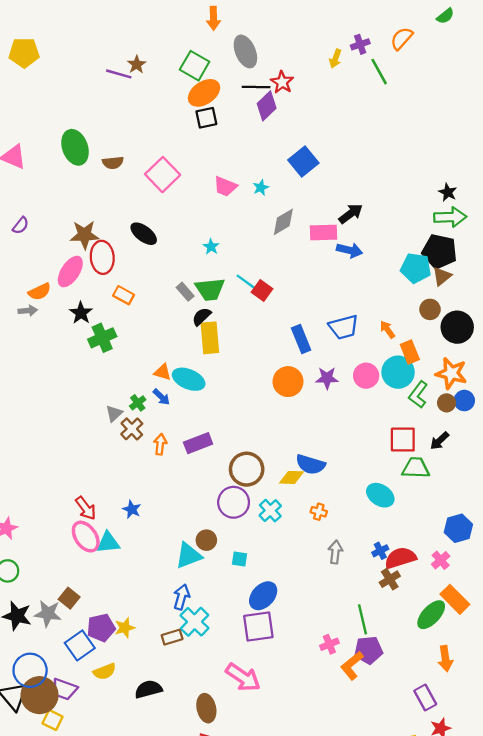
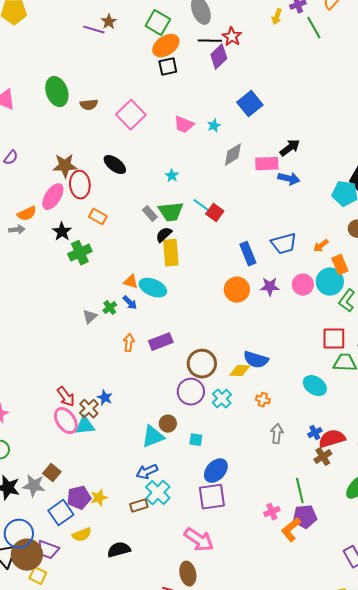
orange arrow: (387, 330) -> (321, 246), turned -91
brown cross: (132, 429) -> (89, 409), moved
blue arrow: (182, 597) -> (147, 472), turned -130
brown ellipse: (206, 708) -> (188, 574), moved

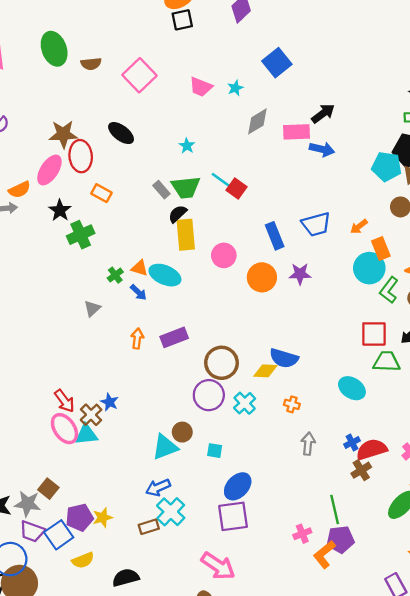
pink circle: (303, 285) -> (224, 255), moved
green cross: (110, 308) -> (115, 275), moved
purple trapezoid: (48, 550) -> (32, 531), moved

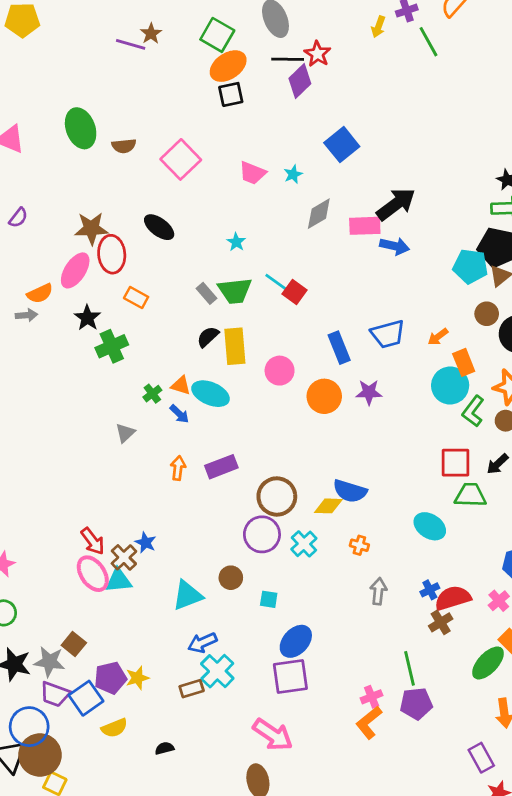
black arrow: (323, 113) -> (396, 204), size x1.4
black semicircle: (178, 214) -> (208, 337), moved
cyan triangle: (165, 447) -> (188, 595), moved
orange L-shape: (324, 554) -> (369, 723), moved
black semicircle: (126, 578) -> (164, 748), size x0.6

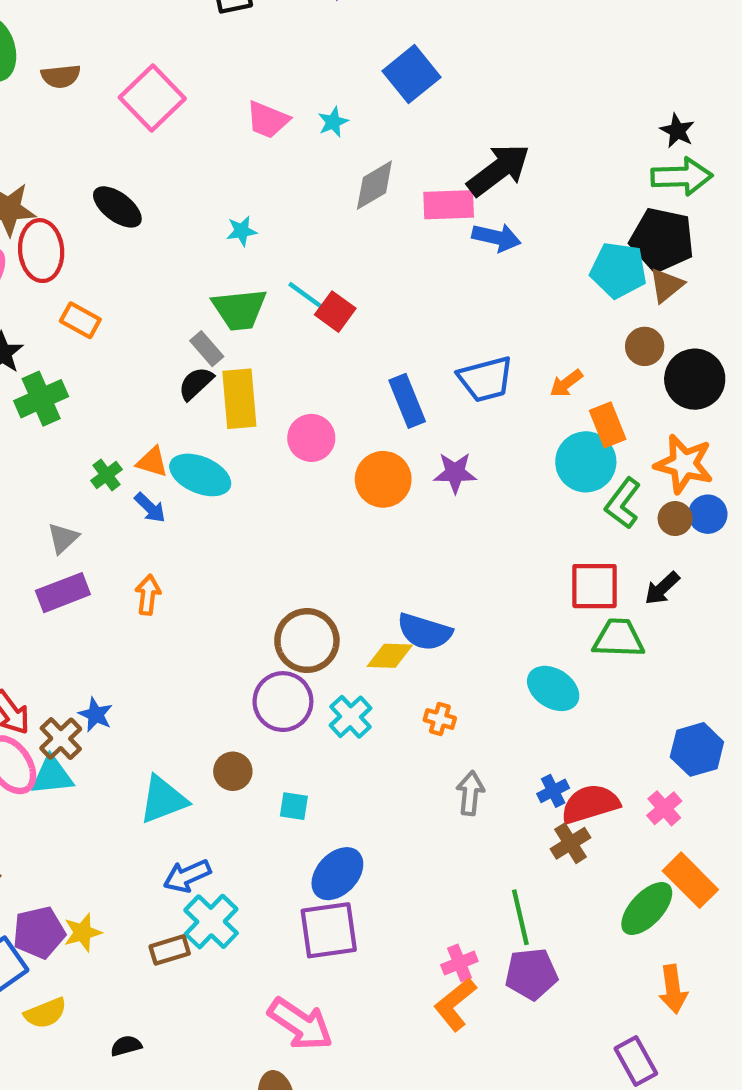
cyan star: (236, 242) -> (242, 231), turned 30
gray rectangle: (206, 293) -> (207, 349), moved
purple rectangle: (221, 467) -> (63, 593), moved

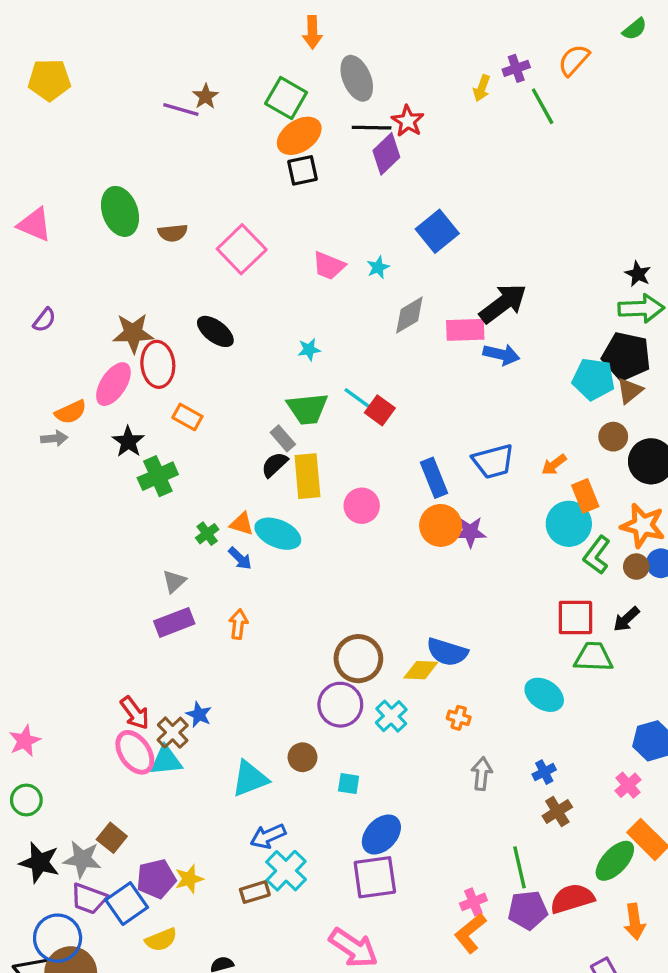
orange circle: (383, 479) -> (441, 525), moved
red semicircle: (590, 804) -> (572, 899), moved

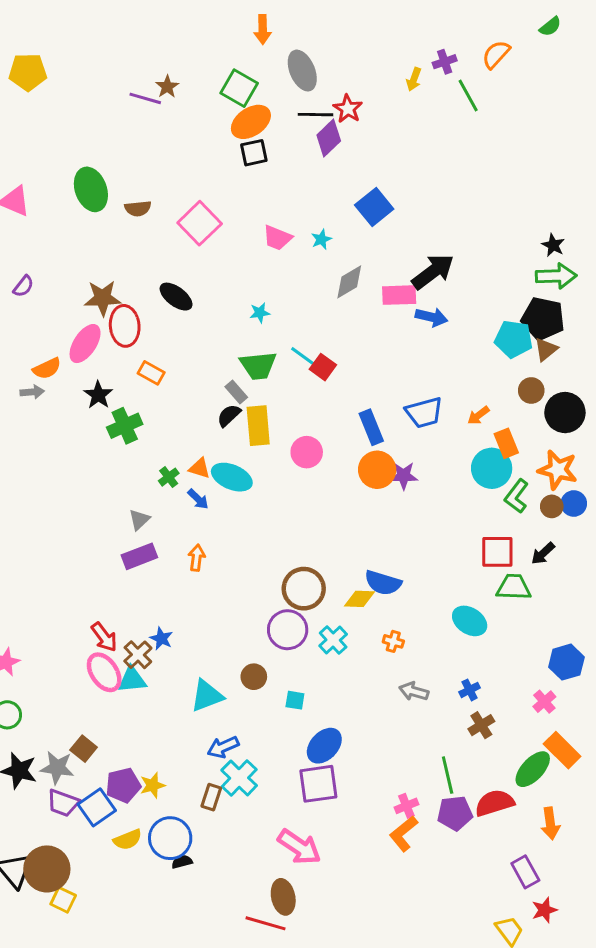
gray arrow: (482, 774) -> (414, 691), turned -80
brown rectangle: (255, 892) -> (211, 797), turned -55
blue circle: (58, 938) -> (170, 838), moved

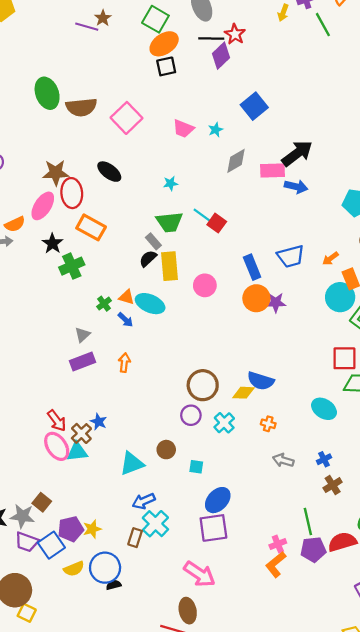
brown semicircle: (138, 208) -> (81, 107), size x1.6
orange rectangle: (151, 373) -> (91, 227), size x1.5
purple circle: (288, 630) -> (191, 415), size x0.7

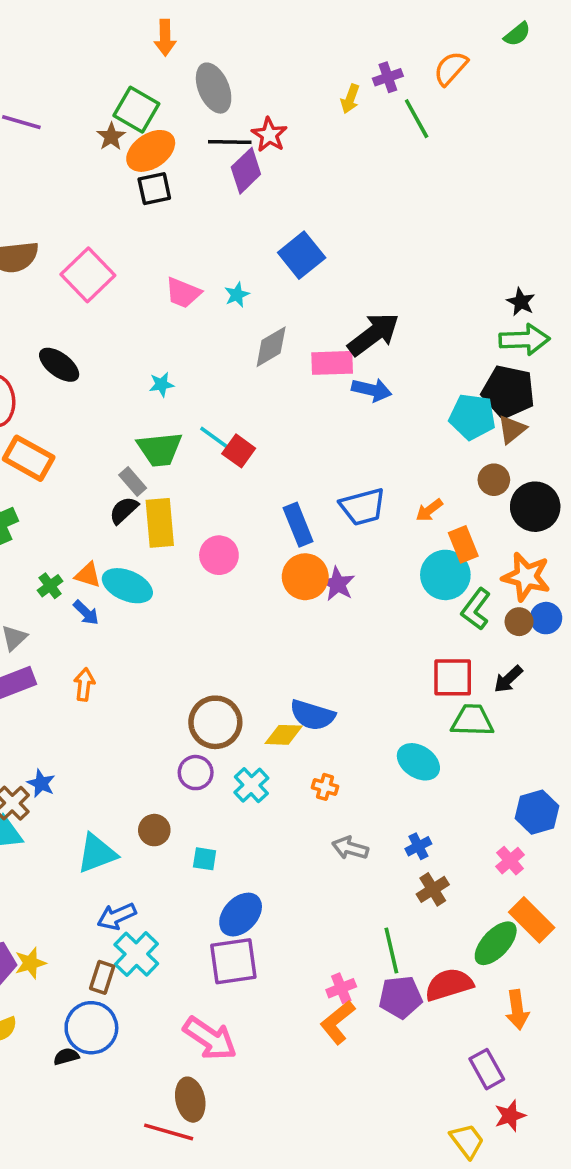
brown star: (103, 18) -> (111, 137), moved
purple star: (276, 303) -> (338, 584), turned 30
blue circle: (105, 568) -> (91, 1028), moved

